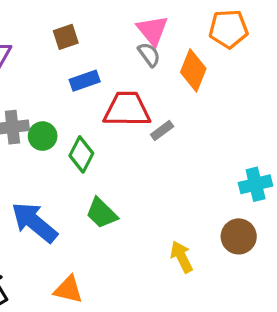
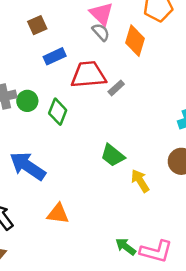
green trapezoid: (102, 213) -> (113, 155), moved

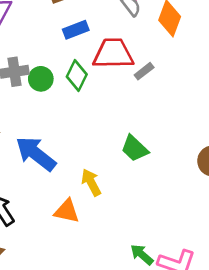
green diamond: (58, 112) -> (77, 75), moved
yellow arrow: (140, 181) -> (91, 182), moved

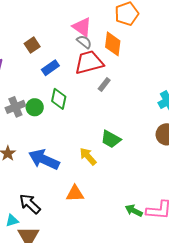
red trapezoid: (113, 54) -> (89, 62), moved
yellow arrow: (91, 182) -> (88, 156), moved

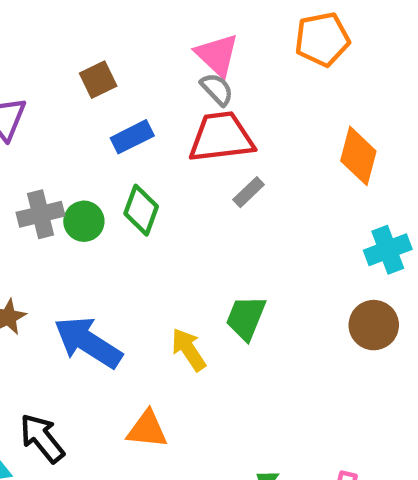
orange diamond: (113, 44) -> (358, 156), moved
green trapezoid: (111, 139) -> (246, 318), turned 75

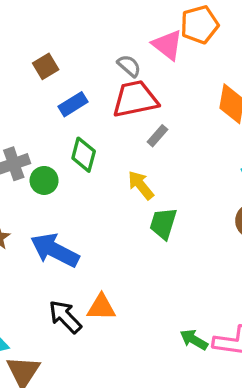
pink triangle: (217, 55) -> (167, 45), moved
green circle: (84, 221) -> (44, 180), moved
yellow arrow: (189, 350) -> (141, 185), moved
black arrow: (42, 438) -> (65, 317), moved

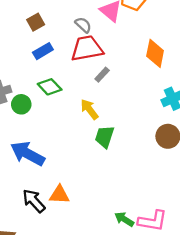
brown square: (46, 66) -> (36, 22), moved
green diamond: (84, 155) -> (50, 87), turned -60

